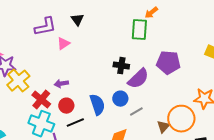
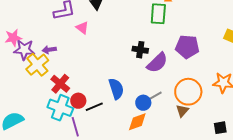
pink triangle: (63, 44) -> (82, 28), turned -48
purple arrow: (61, 84) -> (49, 50), moved
blue circle: (120, 99) -> (143, 103), moved
red circle: (66, 106) -> (78, 101), moved
orange circle: (181, 119) -> (188, 92), moved

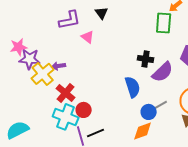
purple arrow: (49, 50) -> (59, 66), moved
blue semicircle: (116, 89) -> (133, 87), moved
black line: (94, 107) -> (96, 133), moved

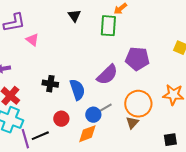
black triangle: (102, 13) -> (74, 16), moved
black cross: (146, 59) -> (50, 84), moved
red circle: (84, 110) -> (61, 119), moved

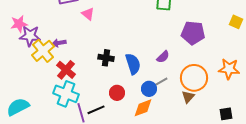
purple semicircle: (107, 75) -> (163, 57), moved, size x0.6

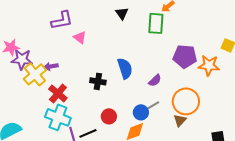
blue semicircle: (133, 64) -> (125, 68), moved
orange star: (229, 69) -> (209, 65), moved

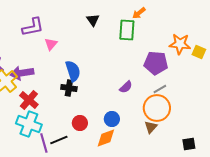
pink triangle: (80, 37) -> (51, 44), turned 32
orange star: (209, 65) -> (180, 44), moved
purple arrow: (51, 66) -> (22, 73), size x1.6
blue semicircle: (125, 68) -> (73, 71), moved
gray line: (153, 105) -> (160, 89), moved

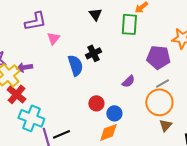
purple arrow: (22, 73) -> (24, 67), size x0.7
black cross: (69, 88) -> (93, 53), moved, turned -35
red cross: (29, 100) -> (16, 94), moved
red circle: (80, 123) -> (96, 103), moved
brown triangle: (151, 127) -> (165, 125), moved

